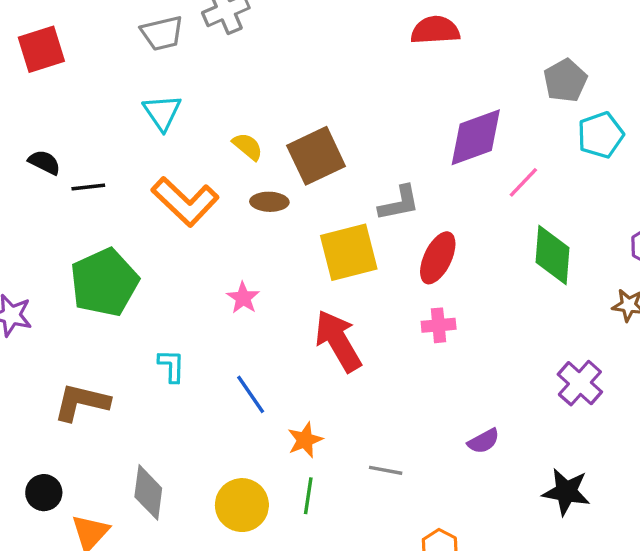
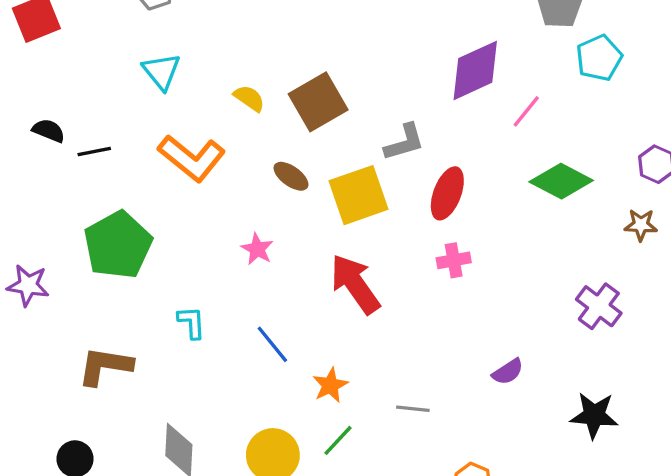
brown ellipse: (269, 202) -> (291, 176), moved, turned 39
green diamond: (553, 255) -> (561, 181), turned -62
green line: (308, 496) -> (338, 440), turned 39

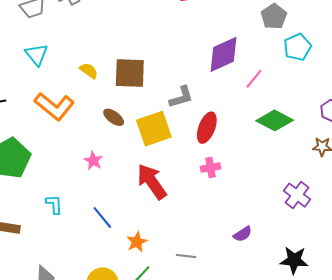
brown square: (318, 102) -> (130, 73), turned 32

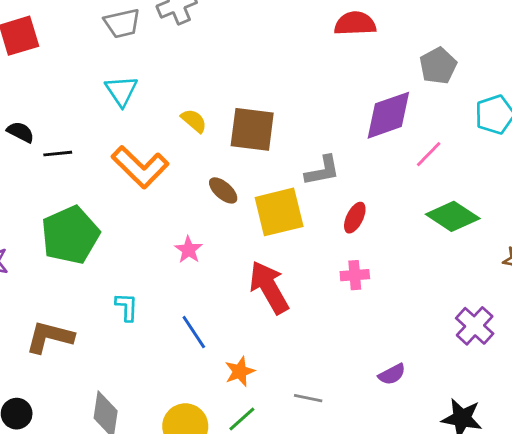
gray pentagon: (274, 16) -> (438, 66), moved
red ellipse: (207, 128) -> (355, 218), size x0.7

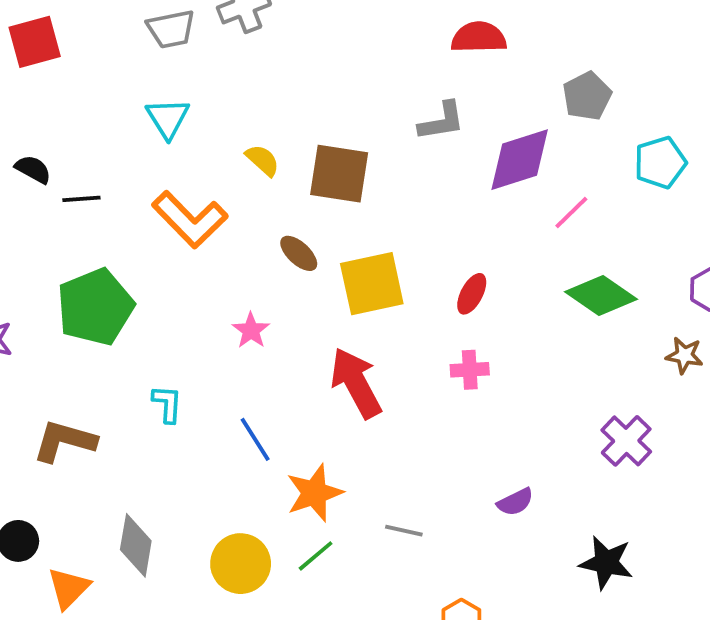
gray L-shape: (322, 171) -> (442, 121), moved
orange star: (240, 371) -> (314, 493), size x1.4

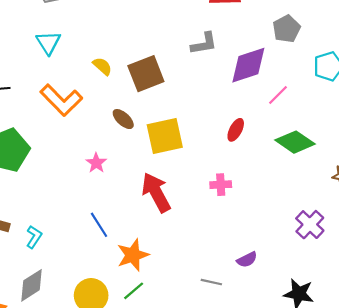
brown square: (339, 174) -> (146, 74), turned -30
red ellipse: (472, 294) -> (236, 130), moved
cyan L-shape: (167, 404) -> (34, 237), moved, turned 30
gray line: (404, 531) -> (211, 282), moved
gray diamond: (136, 545) -> (32, 285), turned 48

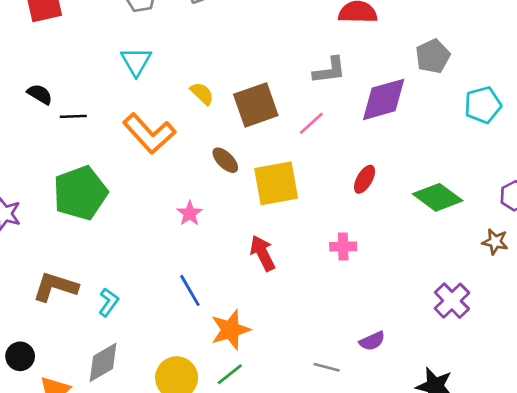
pink line: (278, 95) -> (311, 123), moved
red arrow: (156, 192) -> (263, 253), size x0.7

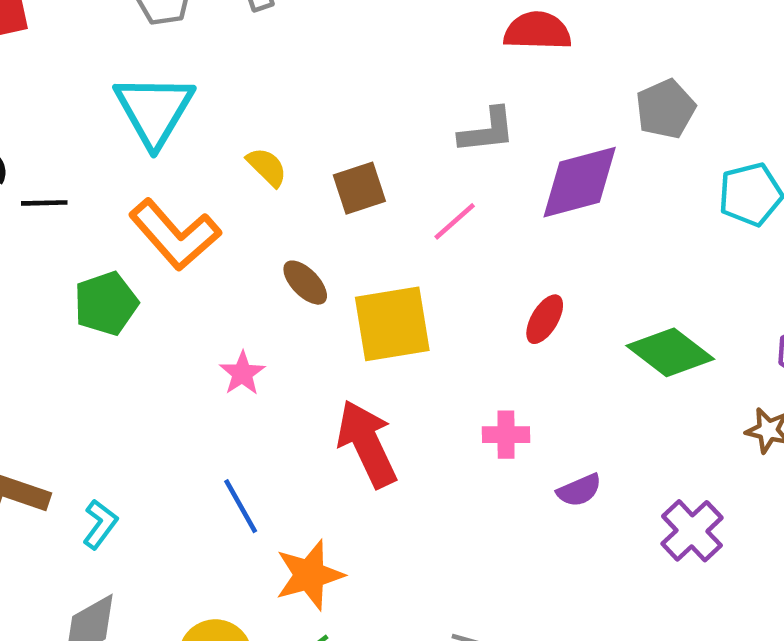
cyan triangle: (136, 61) -> (154, 110), size x1.5
brown square: (256, 105) -> (359, 188), size x0.7
green pentagon: (80, 193) -> (106, 303), moved, size x0.7
red arrow: (263, 253) -> (367, 444), size x1.4
purple semicircle: (372, 341) -> (579, 490), moved

